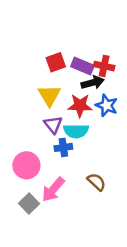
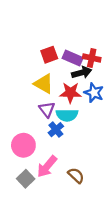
yellow triangle: (49, 95) -> (44, 84), turned -30
blue cross: (63, 147) -> (56, 130), turned -32
brown semicircle: (96, 182) -> (76, 175), moved

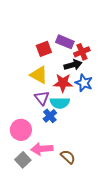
purple rectangle: (73, 58) -> (65, 42), moved
red cross: (92, 58) -> (82, 52), turned -35
pink arrow: (47, 166) -> (42, 149), turned 45

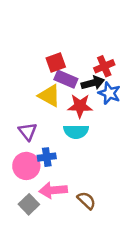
purple rectangle: (65, 42) -> (66, 79), moved
blue star: (84, 83) -> (109, 93), moved
purple triangle: (42, 98) -> (28, 131), moved
blue cross: (50, 116) -> (47, 157), moved, turned 32

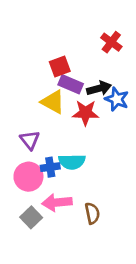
red cross: (104, 66) -> (111, 42), moved, turned -30
cyan semicircle: (76, 131) -> (72, 162), moved
brown semicircle: (86, 200) -> (92, 213), turned 36

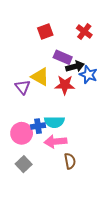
red square: (60, 67) -> (45, 32), moved
purple rectangle: (71, 84) -> (63, 57), moved
purple triangle: (30, 140) -> (23, 87), moved
pink arrow: (57, 202) -> (55, 141), moved

